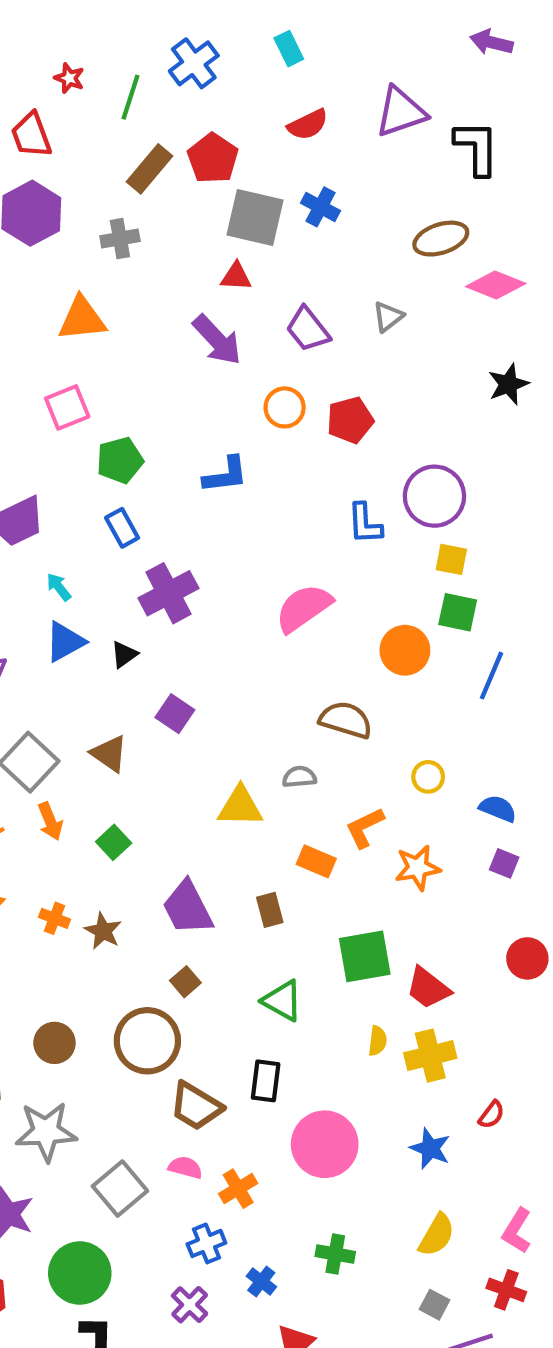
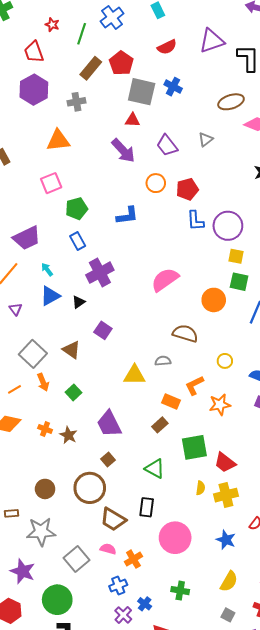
blue L-shape: (365, 524) -> (195, 221), moved
brown rectangle: (270, 910) -> (160, 425), moved, turned 63
purple cross: (190, 1305) -> (123, 615), moved

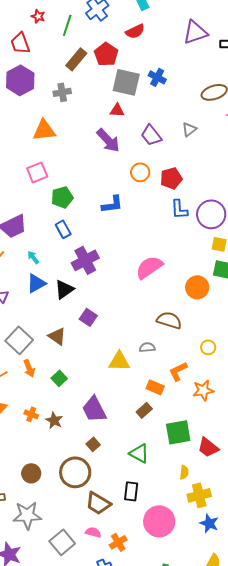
red semicircle: (167, 47) -> (135, 31), moved
black triangle: (79, 302) -> (64, 289), size x1.5
yellow cross: (226, 495) -> (199, 495), moved

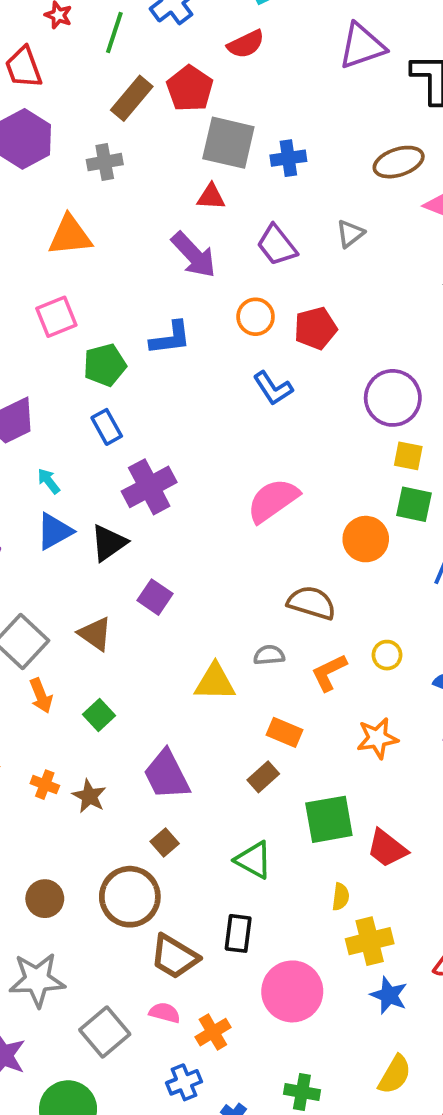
blue cross: (157, 77) -> (288, 158), moved, turned -36
blue L-shape: (112, 204) -> (170, 338), moved
blue L-shape: (179, 209) -> (273, 388), moved, turned -30
orange L-shape: (178, 371) -> (329, 672), moved

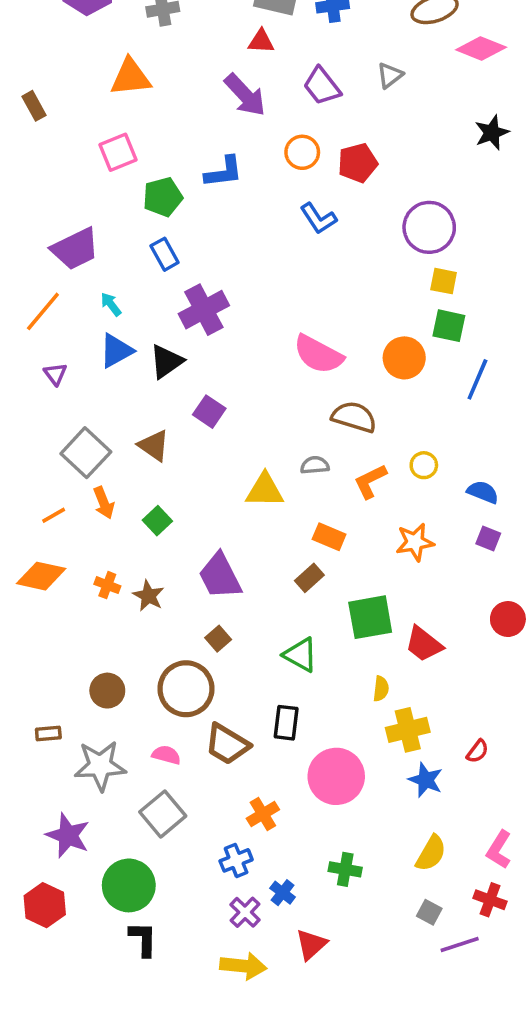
pink semicircle: (273, 500) -> (318, 354), moved, turned -117
pink semicircle: (165, 1013) -> (166, 755), moved

